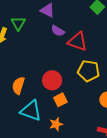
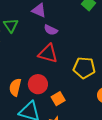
red triangle: (78, 41) -> (48, 54), moved
red circle: (52, 80) -> (38, 84), moved

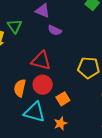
red triangle: (48, 54) -> (41, 61), moved

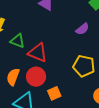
green triangle: (15, 26) -> (18, 41), moved, turned -42
purple semicircle: (55, 30) -> (82, 29), moved, turned -72

